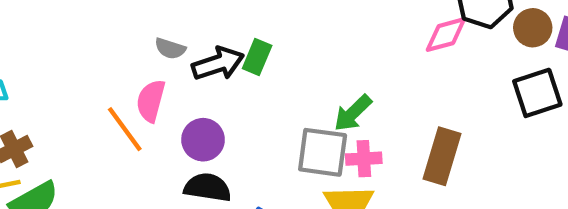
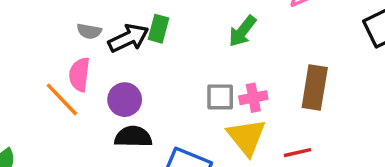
green arrow: (353, 113) -> (242, 31), moved
gray square: (323, 152) -> (220, 97), size x0.7

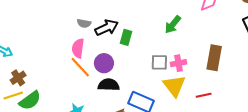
green rectangle: (158, 29) -> (126, 37), moved
orange line: (62, 99) -> (80, 67), moved

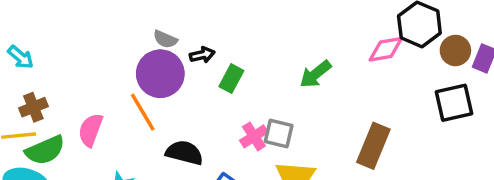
black arrow: (107, 28) -> (202, 55), size x0.6
pink semicircle: (78, 48) -> (91, 130), moved
purple circle: (104, 63) -> (160, 74), moved, size x1.4
pink cross: (179, 63) -> (254, 136), moved, turned -35

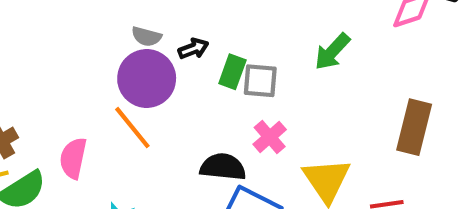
gray square: (279, 133) -> (260, 81), moved
black semicircle: (184, 153) -> (223, 167), moved

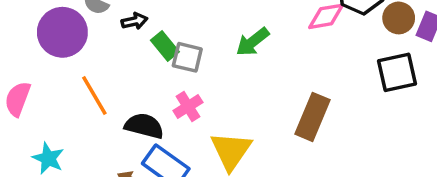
green rectangle: (232, 72) -> (165, 46), turned -68
purple circle: (147, 78) -> (62, 32), moved
orange line: (132, 128) -> (94, 96), moved

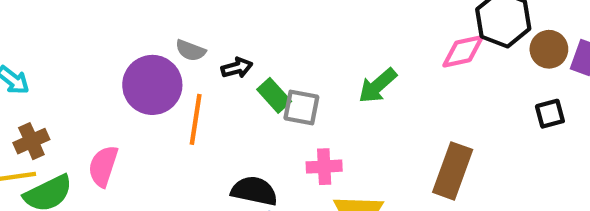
black square: (397, 72) -> (550, 114), size x0.6
orange line: (94, 96) -> (196, 119), moved, turned 42
pink cross: (188, 107) -> (324, 167), moved, turned 32

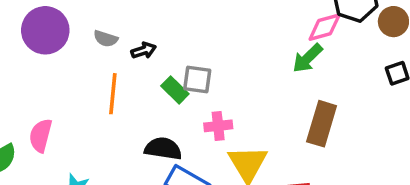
purple circle: (152, 85) -> (45, 30), moved
green arrow: (378, 86) -> (307, 58), moved
green rectangle: (274, 95) -> (175, 90), moved

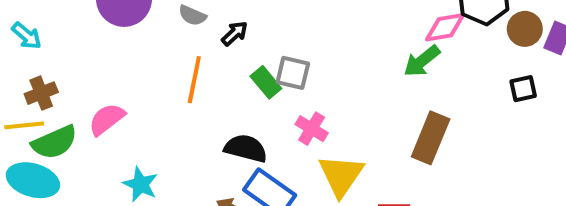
black arrow: (144, 50) -> (235, 33), turned -30
pink cross: (218, 126) -> (312, 129), turned 32
pink semicircle: (41, 135) -> (107, 119), turned 32

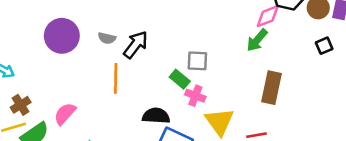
black arrow: (235, 33) -> (136, 45), size x1.6
gray square: (293, 73) -> (197, 61), moved
green rectangle: (266, 82) -> (180, 79), moved

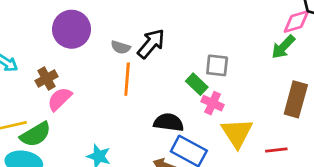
gray semicircle: (107, 38) -> (121, 47), moved
brown cross: (21, 105) -> (46, 79), moved
pink semicircle: (65, 114) -> (60, 99), moved

